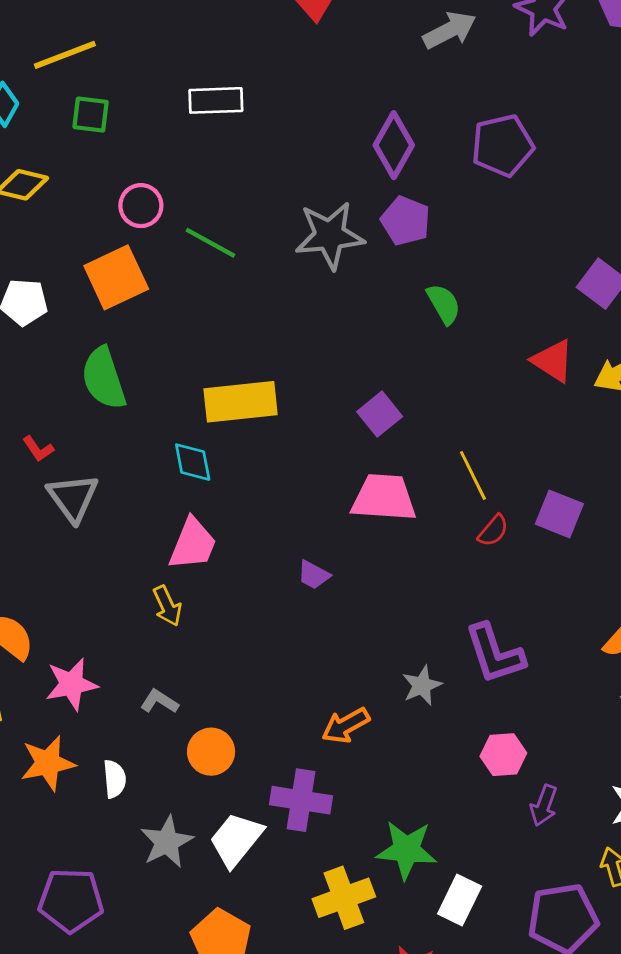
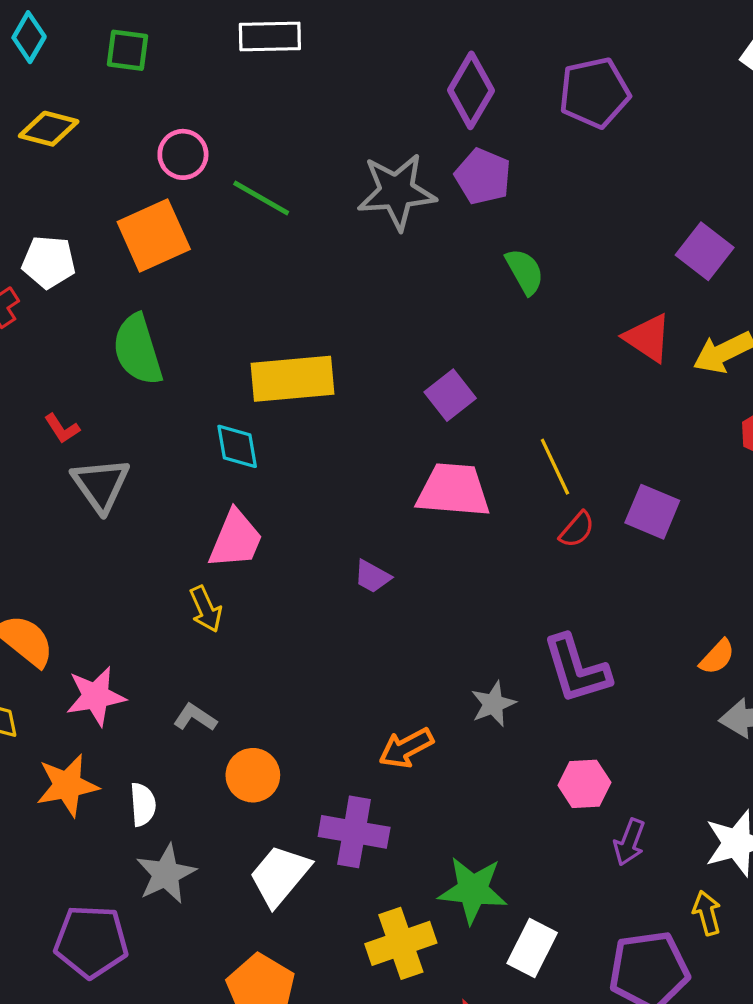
gray star: (167, 842) -> (166, 874), moved

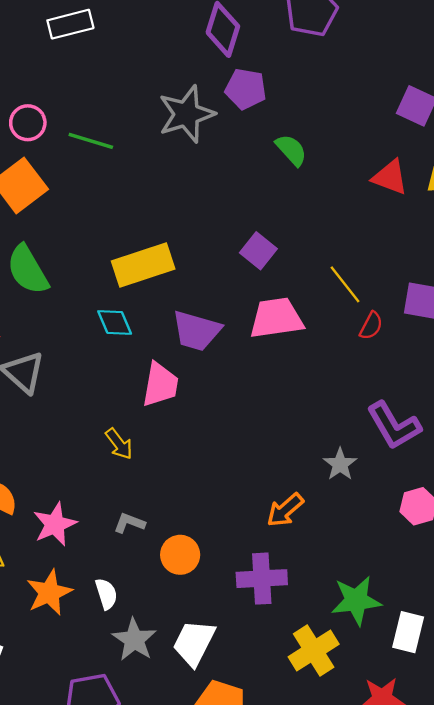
pink trapezoid: (236, 539) -> (160, 385), moved
purple trapezoid: (372, 577) -> (196, 331), moved, size x1.8
white trapezoid: (280, 875) -> (194, 643), moved

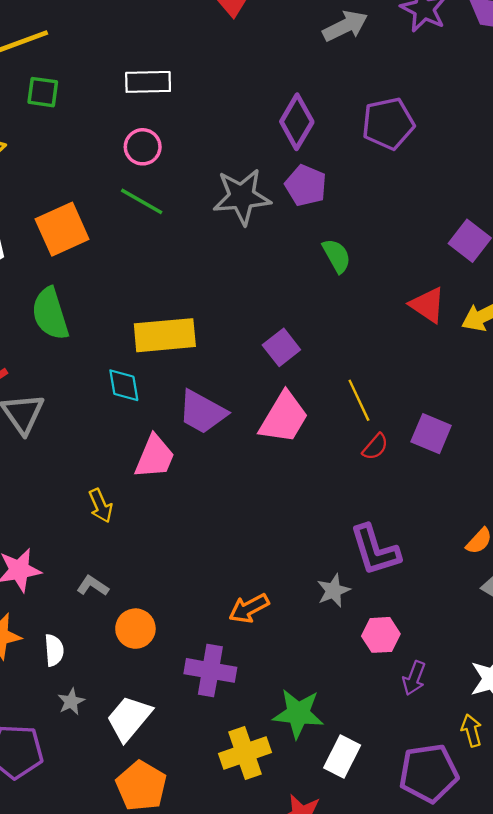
pink circle: (28, 123) -> (143, 147), moved
pink trapezoid: (276, 318) -> (284, 418), turned 116
gray star: (340, 464) -> (333, 591), moved
gray star: (134, 640) -> (71, 702), size x0.6

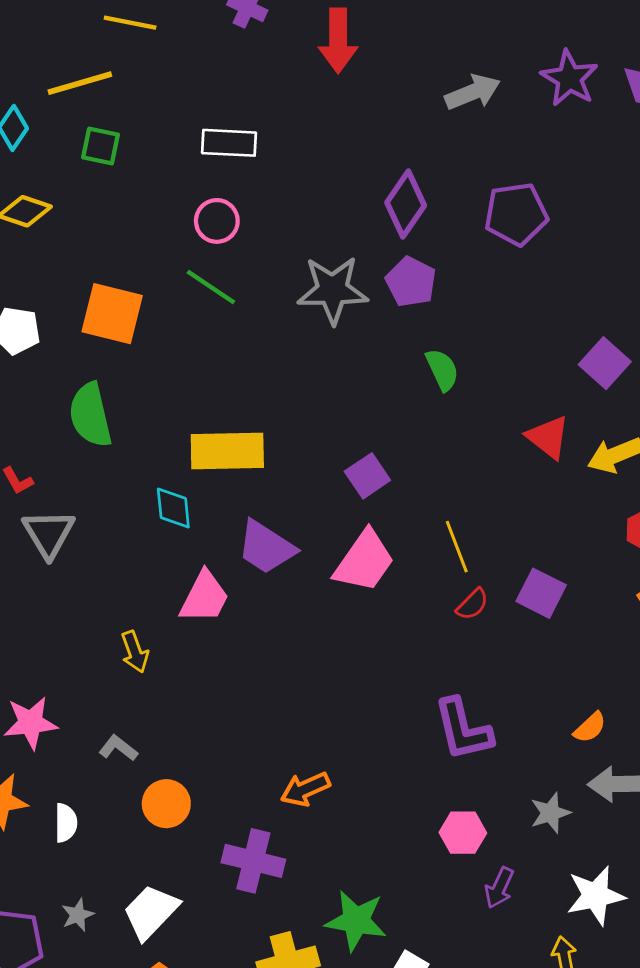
orange square: (62, 229) -> (112, 314), turned 34
gray star: (333, 591) -> (550, 813), moved
gray star: (71, 702) -> (78, 915), moved

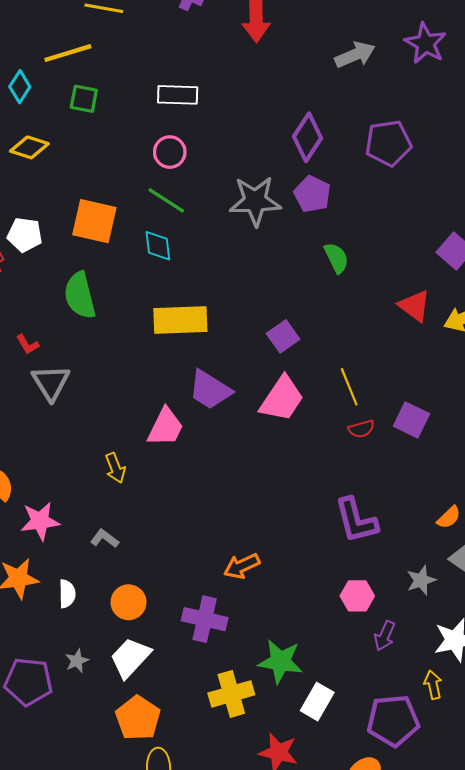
cyan diamond: (173, 508) -> (158, 246), moved
red semicircle: (472, 604) -> (361, 429), turned 30
orange circle: (166, 804) -> (128, 602), moved

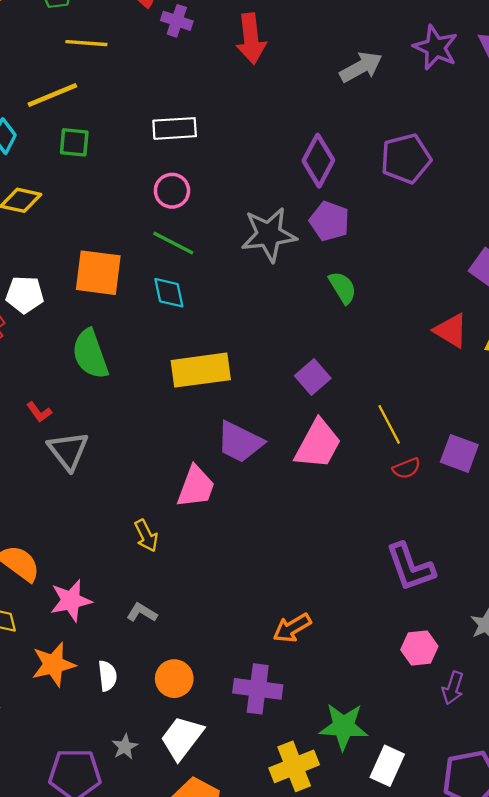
green semicircle: (336, 258) -> (343, 287), moved

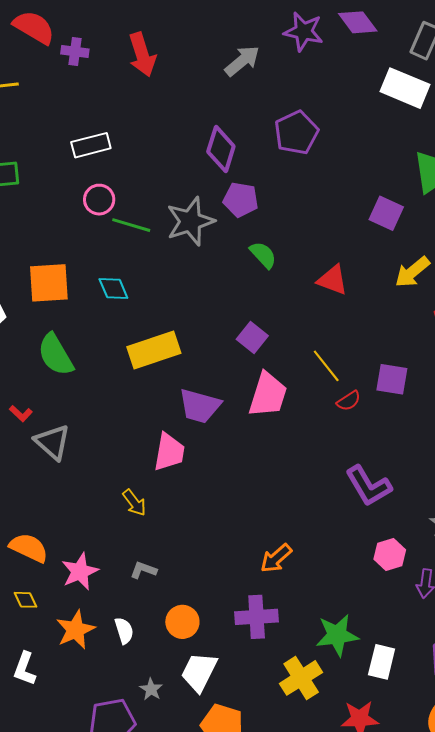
green line: (173, 243) -> (131, 225), moved
red triangle: (451, 331) -> (333, 280), moved

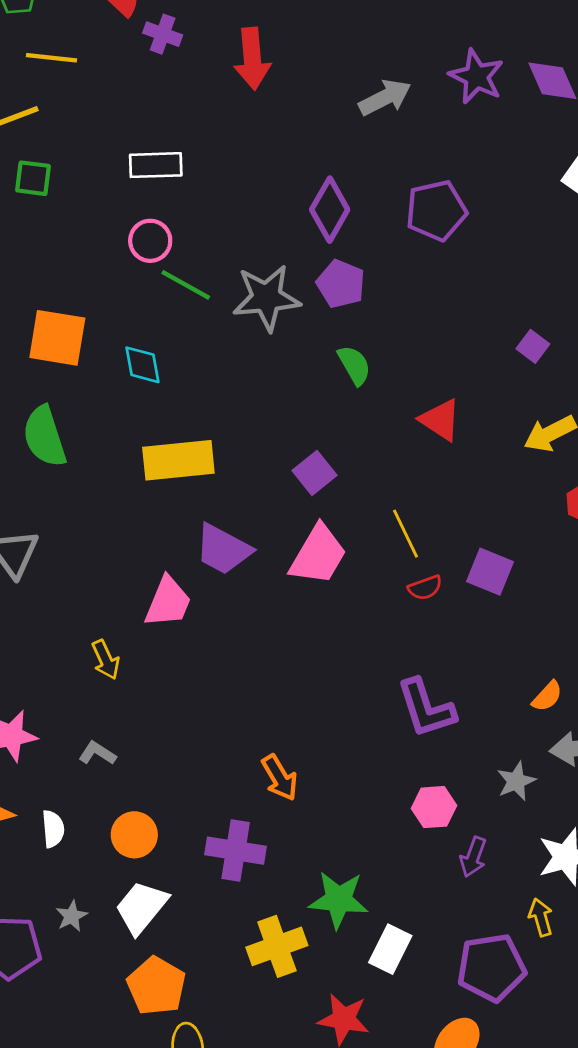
purple square: (386, 213) -> (533, 346), size x0.7
orange arrow: (276, 558) -> (280, 778), turned -92

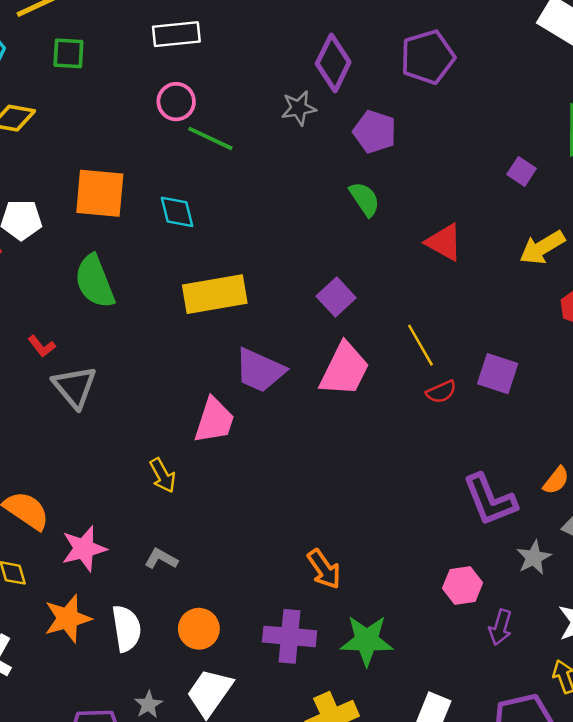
purple pentagon: (341, 284) -> (375, 132), moved
gray star: (266, 298) -> (299, 108), moved, size x0.6
purple L-shape: (426, 708) -> (490, 500), moved
white semicircle: (53, 829) -> (127, 628), size x1.4
green star: (339, 900) -> (367, 640), moved

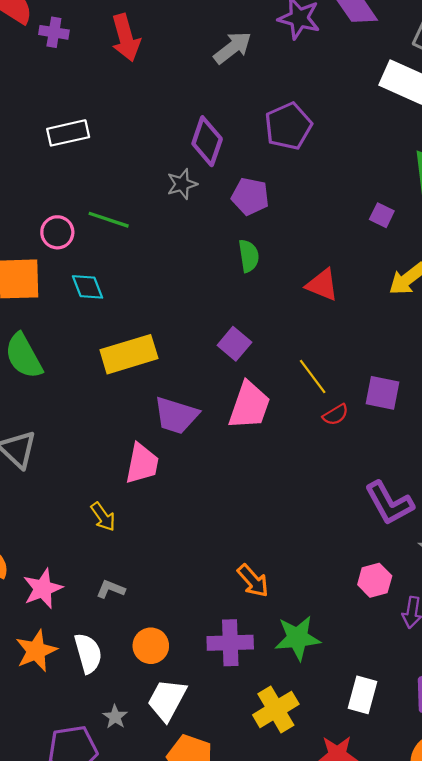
pink circle: (176, 102) -> (57, 232), moved
green semicircle: (365, 199) -> (249, 256), turned 32

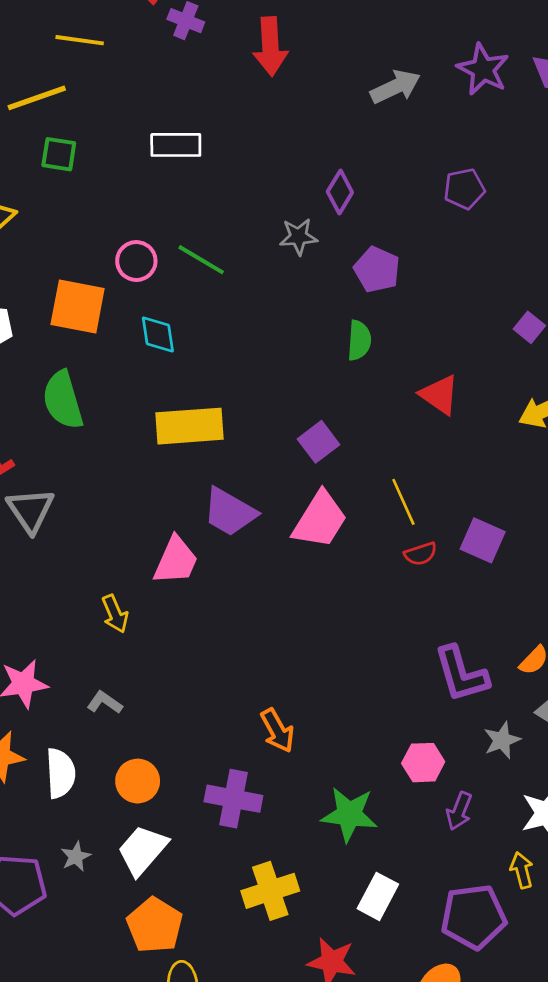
purple pentagon: (288, 126) -> (464, 189), moved, size x0.7
purple diamond: (207, 141) -> (340, 192), size x0.7
green star: (298, 638) -> (349, 814), moved

